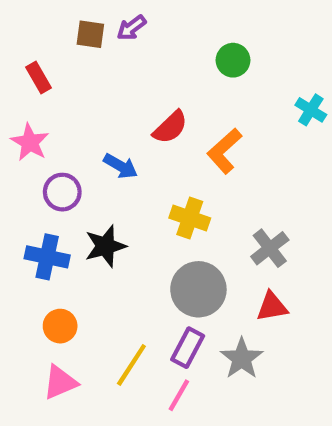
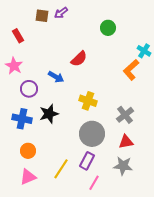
orange L-shape: (224, 151) -> (131, 70), moved
gray star: (242, 358) -> (123, 166), moved, turned -30
pink line: (179, 395) -> (94, 183), moved

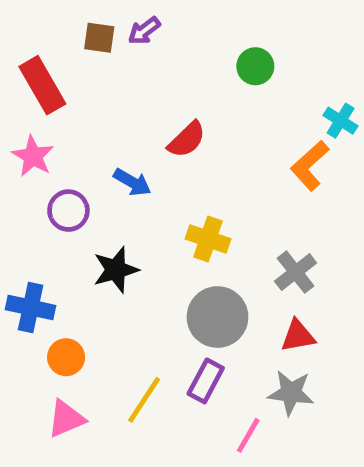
red rectangle: (18, 36) -> (42, 85), size x1.6
blue cross: (22, 119) -> (31, 308), moved
pink line: (94, 183) -> (248, 435), moved

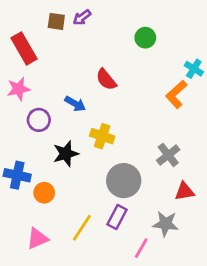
red semicircle: (187, 140) -> (106, 79), turned 95
pink star: (33, 156) -> (19, 89), turned 30
yellow cross: (208, 239) -> (102, 136), moved
red triangle: (298, 336) -> (184, 191), moved
orange circle: (66, 357) -> (44, 193), moved

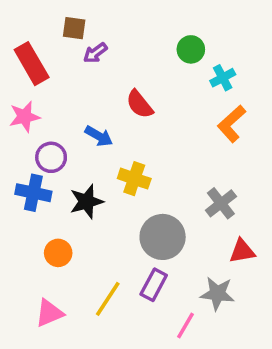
purple arrow: (82, 17) -> (95, 53), moved
cyan cross: (194, 69) -> (223, 78), moved, turned 30
blue cross: (17, 175) -> (33, 193), moved

